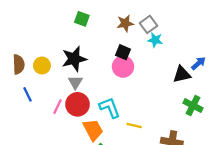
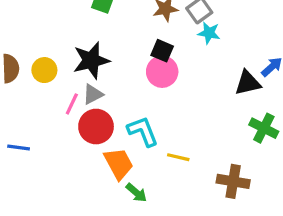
gray triangle: (75, 82) -> (93, 94), turned 32
blue line: (28, 94) -> (19, 147), moved, turned -56
pink line: (57, 107) -> (72, 104), moved

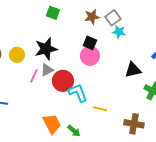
black triangle: (248, 83) -> (133, 70), moved
red circle: (96, 127) -> (63, 81), moved
orange trapezoid: (119, 164) -> (52, 124), moved

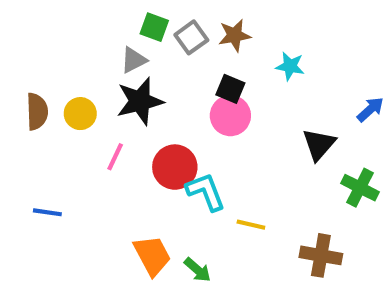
gray square: (113, 18) -> (191, 37), moved
gray triangle: (47, 70) -> (134, 60), moved
black triangle: (133, 70) -> (319, 144), turned -36

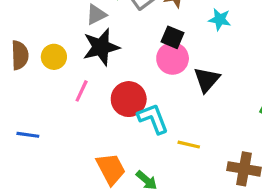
black triangle: (319, 144) -> (207, 80), moved

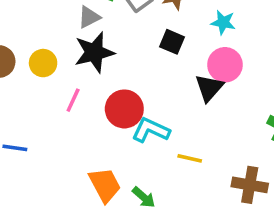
pink circle: (173, 58) -> (225, 65), moved
cyan L-shape: (153, 119) -> (151, 130), turned -44

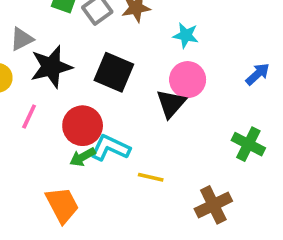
gray triangle: (89, 17) -> (22, 39), moved
black square: (172, 42) -> (114, 72), moved, size x1.5
brown cross: (250, 185) -> (213, 205), turned -36
green arrow: (144, 197) -> (83, 157), moved, turned 110

